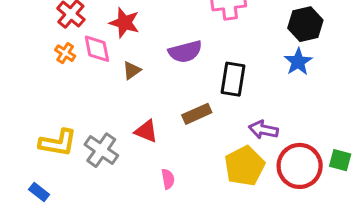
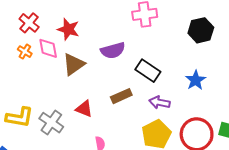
blue star: (298, 62) -> (196, 80), moved
brown triangle: (132, 70) -> (74, 64), size x1.6
black rectangle: (233, 79) -> (148, 71), turned -65
purple arrow: (263, 130) -> (159, 102), moved

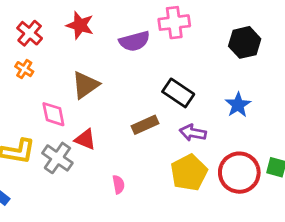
red star: (68, 29) -> (80, 25), moved
pink diamond: (48, 48) -> (53, 114), moved
purple semicircle: (113, 50) -> (134, 41), moved
red triangle: (84, 109) -> (85, 139), moved

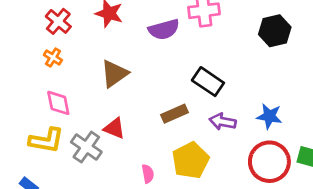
blue star: (238, 105) -> (269, 116), moved, turned -30
pink diamond: (53, 114) -> (58, 103), moved
yellow pentagon: (189, 173) -> (191, 160), moved

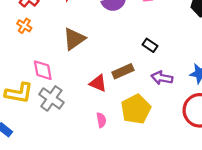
black rectangle: (208, 82) -> (150, 45), size x0.6
pink diamond: (58, 103) -> (43, 70), moved
red triangle: (114, 128) -> (98, 83), moved

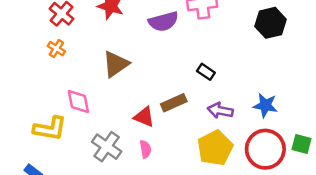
gray cross: (51, 98) -> (107, 147), moved
yellow pentagon: (136, 109) -> (215, 148), moved
pink semicircle: (101, 120) -> (145, 149), moved

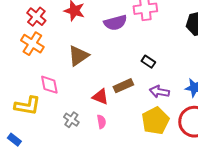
orange cross: (56, 49) -> (32, 44), size x1.6
gray cross: (107, 147) -> (71, 120), size x0.7

